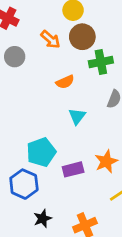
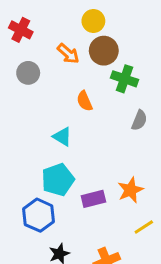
green cross: (101, 62) -> (125, 79), turned 30
orange semicircle: (65, 82) -> (85, 101), turned 90
cyan triangle: (77, 116) -> (62, 137), moved, turned -36

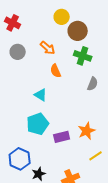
brown circle: (104, 51) -> (78, 31), moved
orange arrow: (68, 54) -> (48, 48), moved
blue hexagon: (39, 215) -> (20, 159), moved

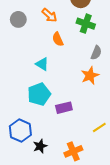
orange star: (87, 131) -> (90, 76), moved

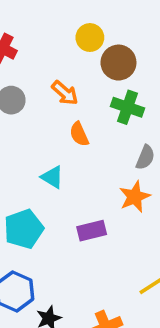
cyan pentagon: (39, 94) -> (24, 229), moved
purple rectangle: (64, 108) -> (92, 231), moved

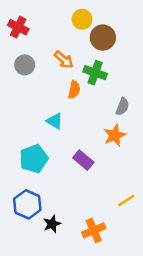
green cross: (127, 107) -> (95, 73), moved
orange semicircle: (79, 134) -> (74, 90), turned -144
purple rectangle: (92, 231) -> (83, 160), turned 54

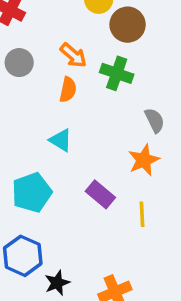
orange semicircle: (74, 90) -> (68, 90), moved
gray semicircle: (122, 107) -> (155, 120), turned -48
yellow line: (126, 200) -> (142, 214), moved, turned -60

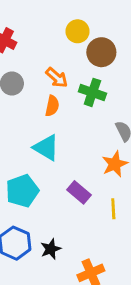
cyan triangle: (61, 140) -> (46, 148), size x1.4
black star: (57, 283) -> (51, 249), moved

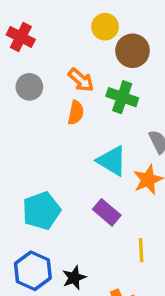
cyan triangle: (46, 148) -> (112, 161), moved
yellow line: (113, 209) -> (141, 250), moved

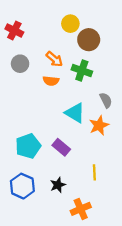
orange semicircle: (76, 113) -> (51, 81), turned 84
purple rectangle: (107, 212) -> (61, 147), moved
black star: (74, 278) -> (58, 185), moved

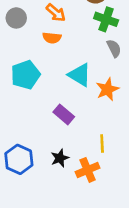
green cross: (82, 71) -> (106, 19), moved
gray semicircle: (106, 100) -> (114, 48), moved
cyan pentagon: (28, 146) -> (25, 75), moved
orange cross: (81, 209) -> (88, 170), moved

